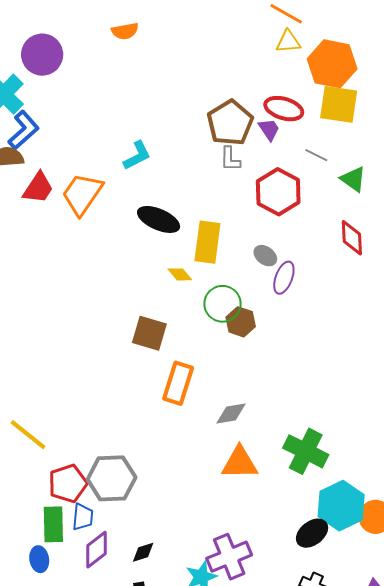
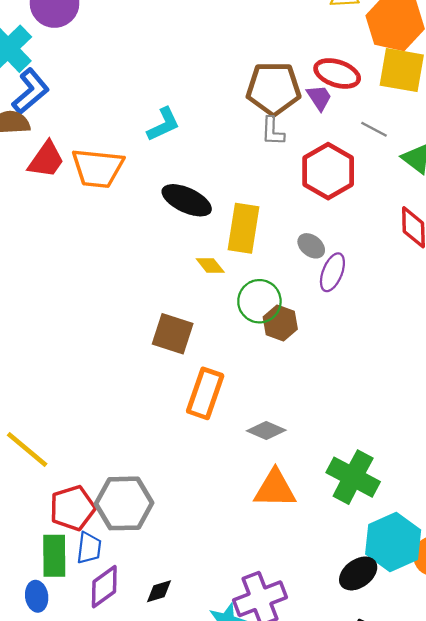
brown pentagon: (230, 123) -> (274, 89), turned 30
orange trapezoid: (82, 194) -> (98, 168), turned -120
gray diamond: (231, 414) -> (266, 431), turned 32

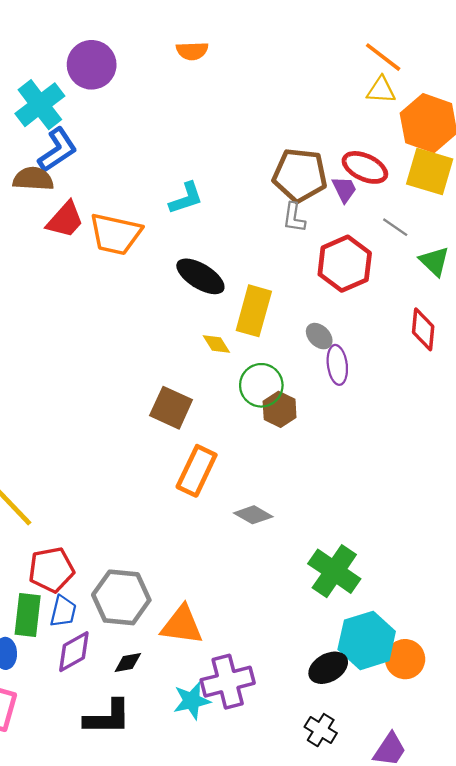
purple ellipse: (332, 272) -> (337, 365), turned -36
orange triangle: (275, 489) -> (182, 625), moved
gray hexagon: (124, 503) -> (121, 597), moved

